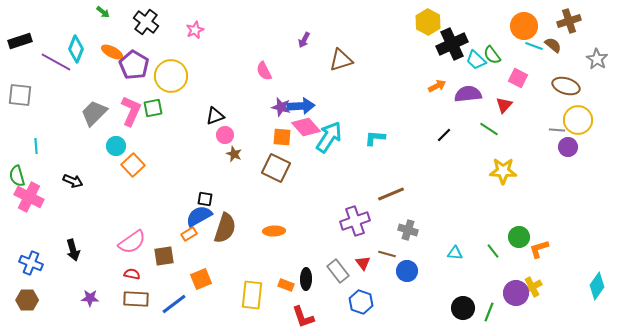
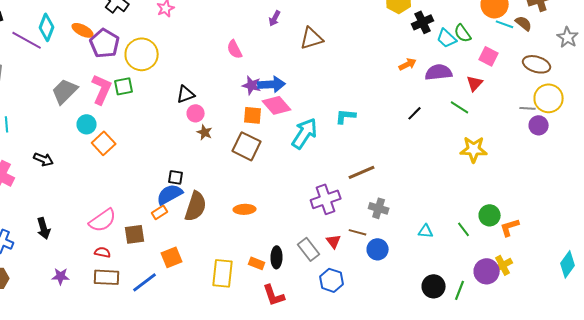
black cross: (452, 44) -> (423, 22), size x0.7
cyan arrow: (329, 137) -> (305, 133), moved

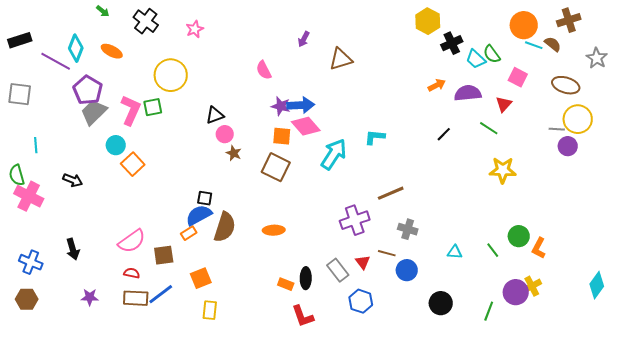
purple pentagon: (105, 43) -> (88, 90), moved
orange L-shape: (510, 227) -> (539, 248), turned -45
yellow rectangle: (223, 273) -> (210, 310), moved, size x0.7
blue line: (145, 282) -> (161, 294), moved
black circle: (434, 286) -> (441, 303), moved

